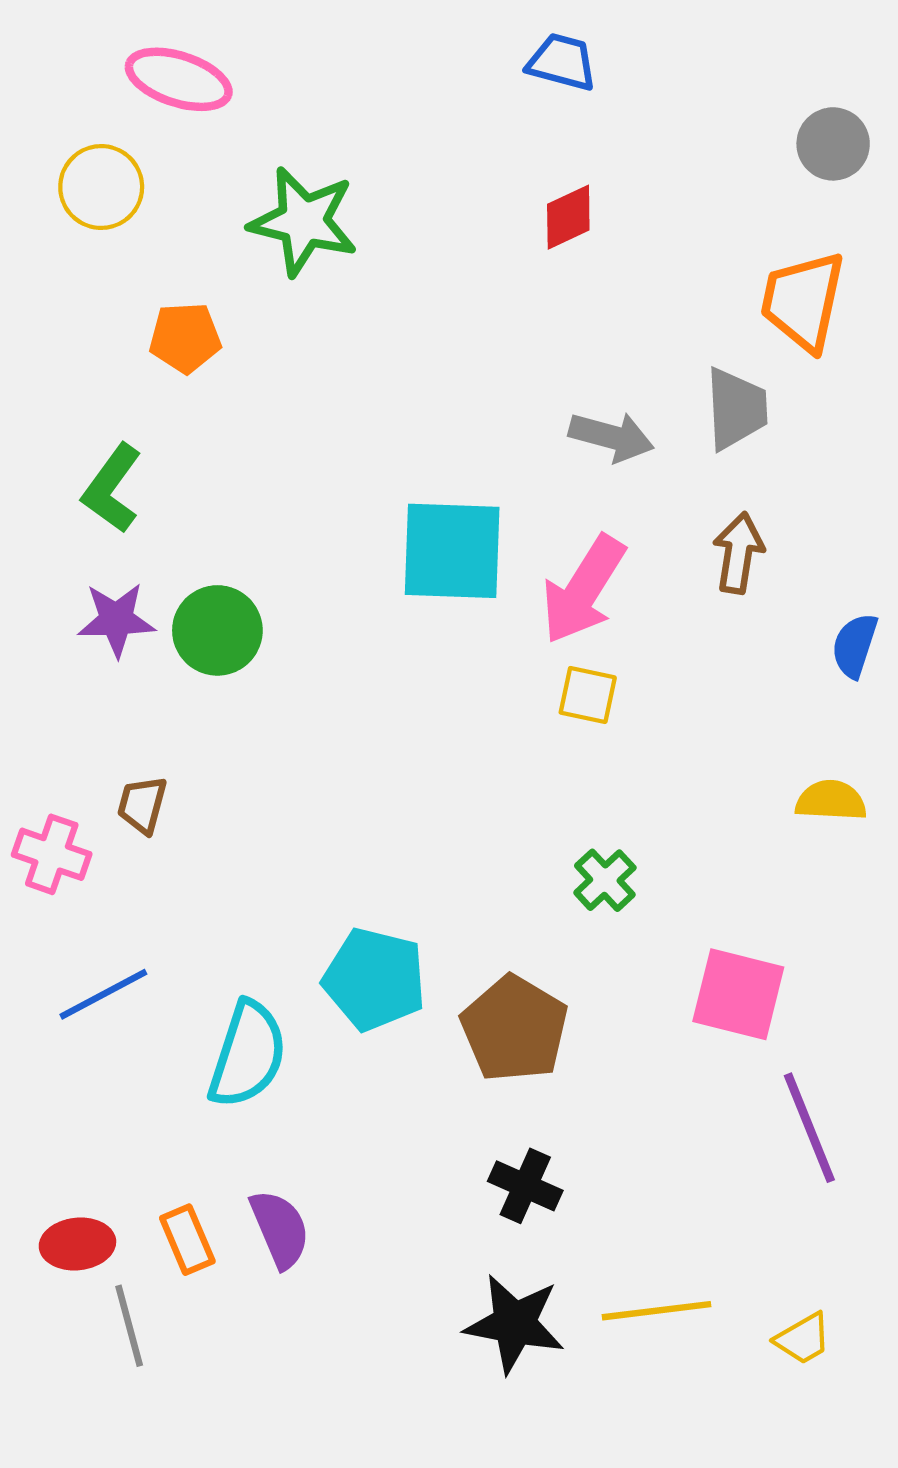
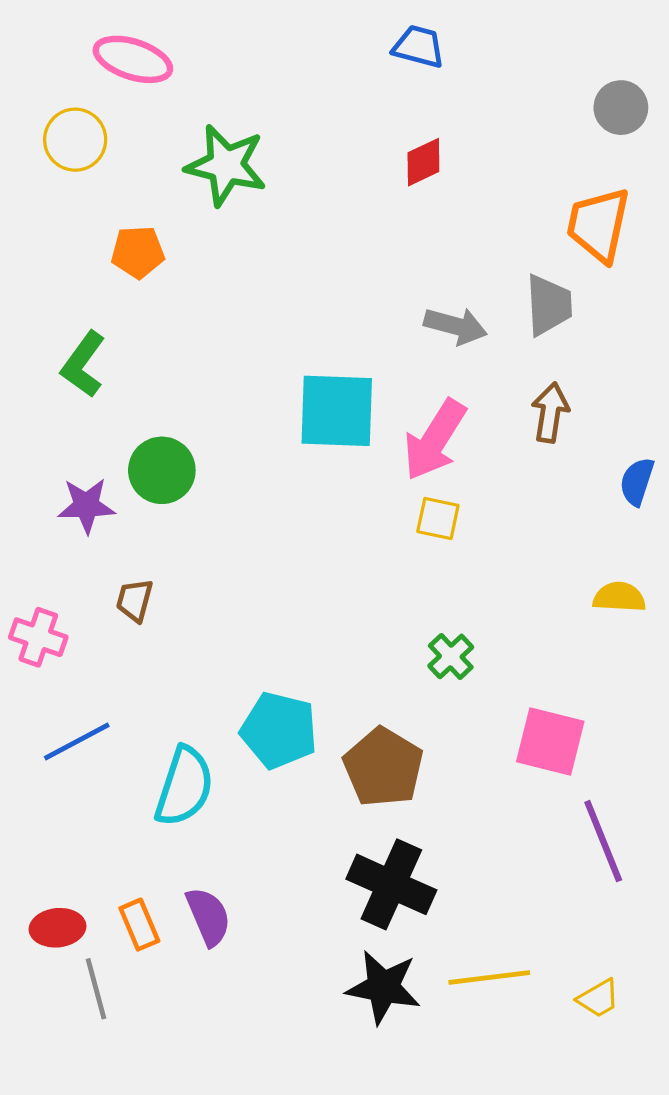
purple star: (116, 620) -> (86, 506), moved
brown trapezoid: (142, 805) -> (135, 600), moved
black cross: (525, 1186) -> (391, 884), size x1.6

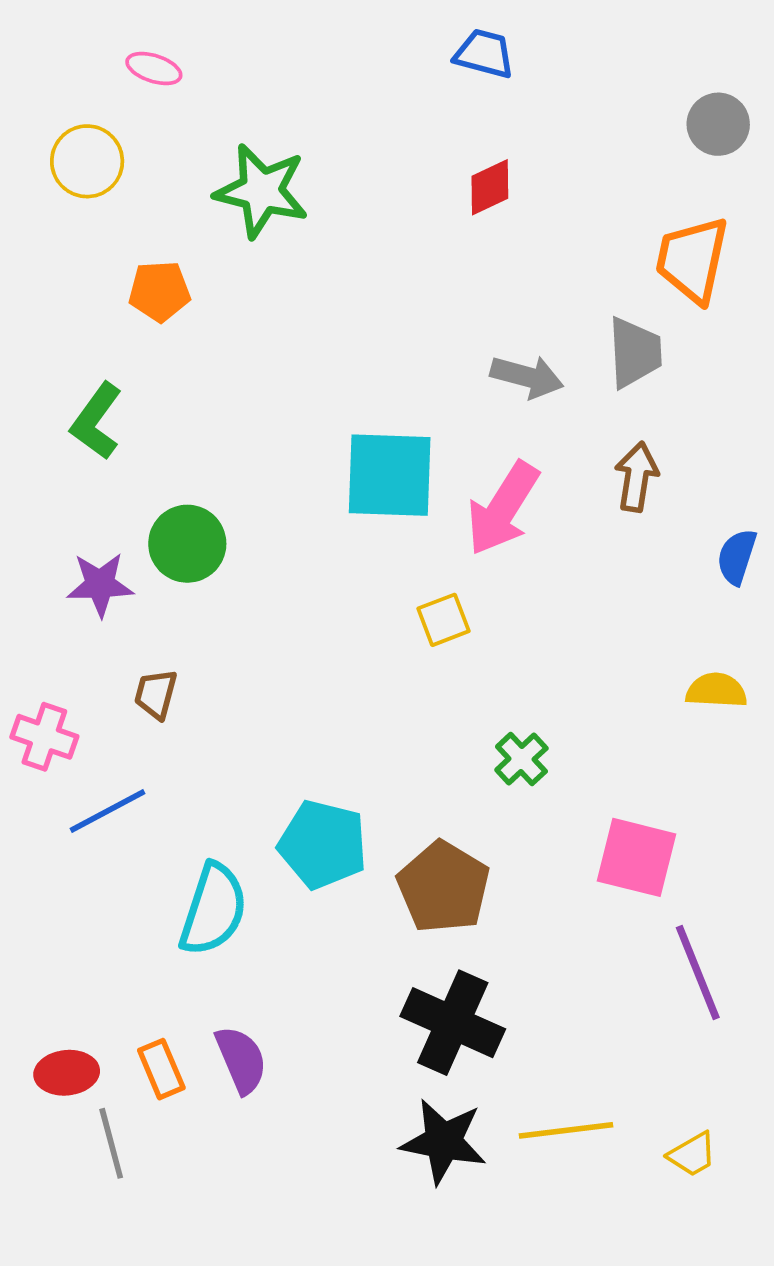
pink ellipse: (133, 59) -> (154, 68), size x0.6
yellow square: (438, 518) -> (443, 620), moved, turned -33
blue line: (77, 742) -> (107, 811), moved

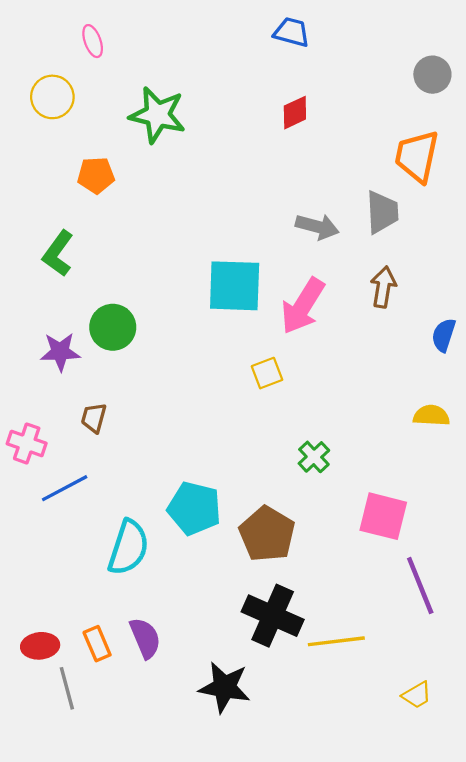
pink ellipse: (154, 68) -> (93, 41), turned 52
yellow line: (566, 1130) -> (336, 641), moved
black star: (443, 1141) -> (225, 687), moved

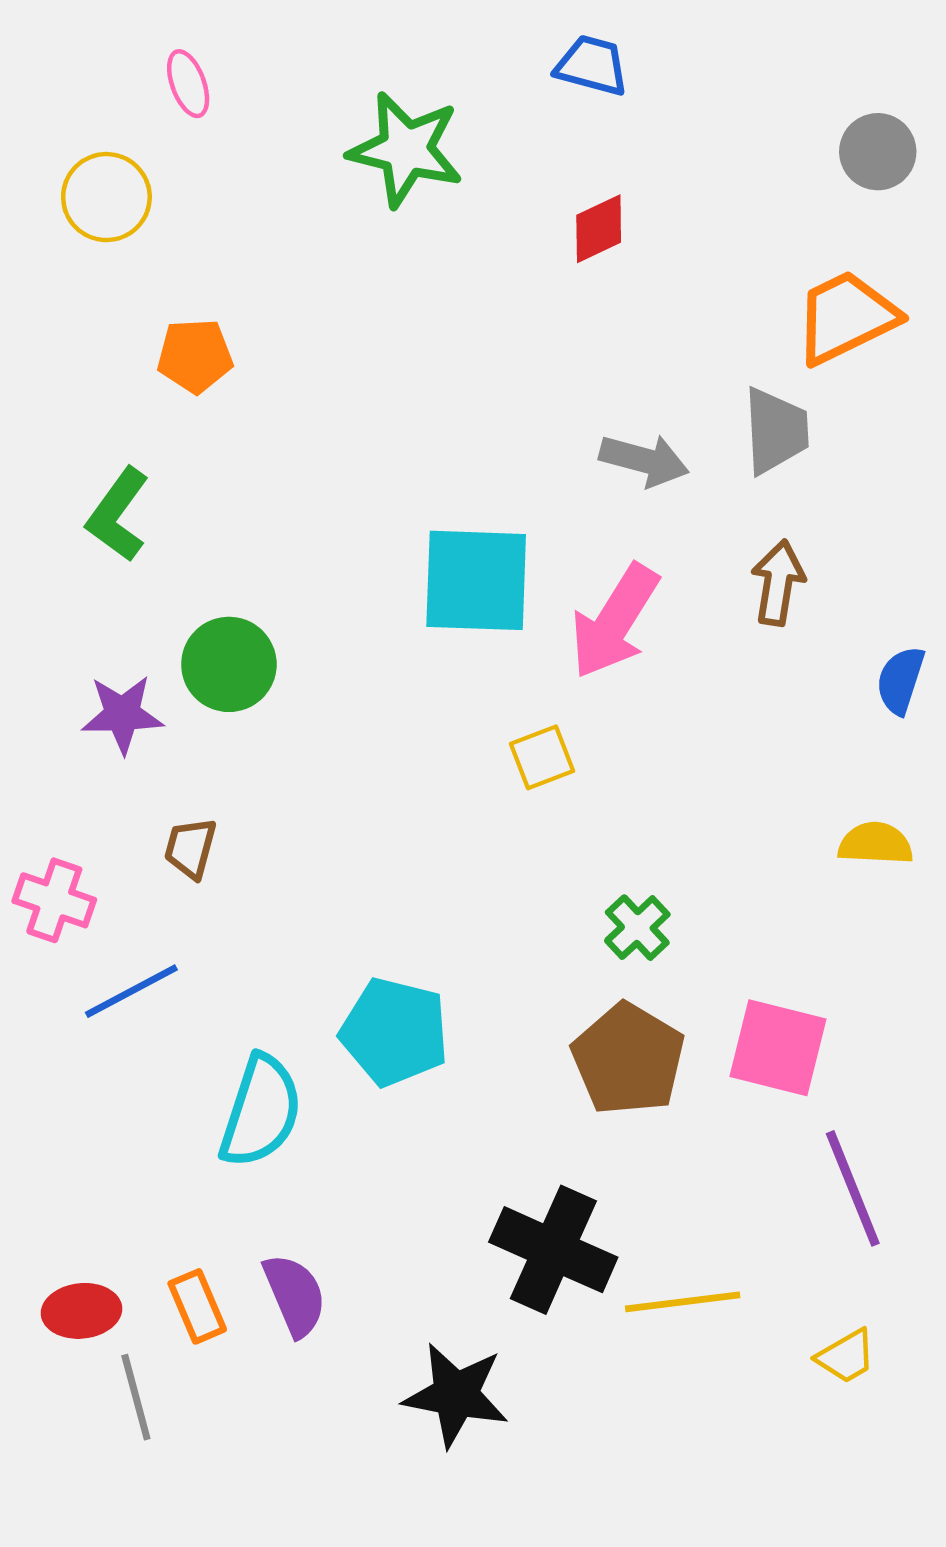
green star: (157, 115) -> (406, 149), moved
orange trapezoid: (417, 156) -> (846, 317), turned 52
brown pentagon: (267, 534) -> (628, 1059), moved
yellow trapezoid: (417, 695) -> (846, 1356), moved

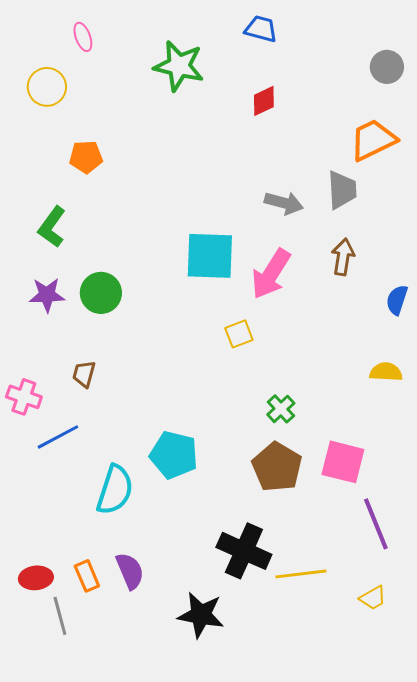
purple star: (122, 714) -> (47, 295), moved

